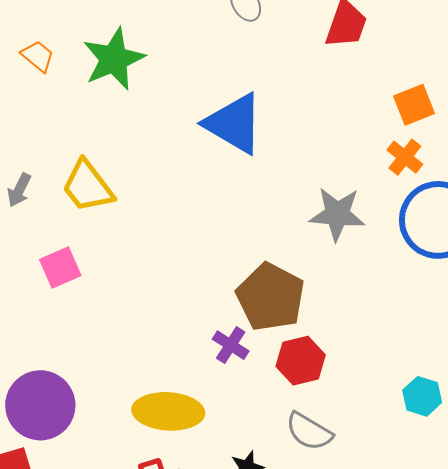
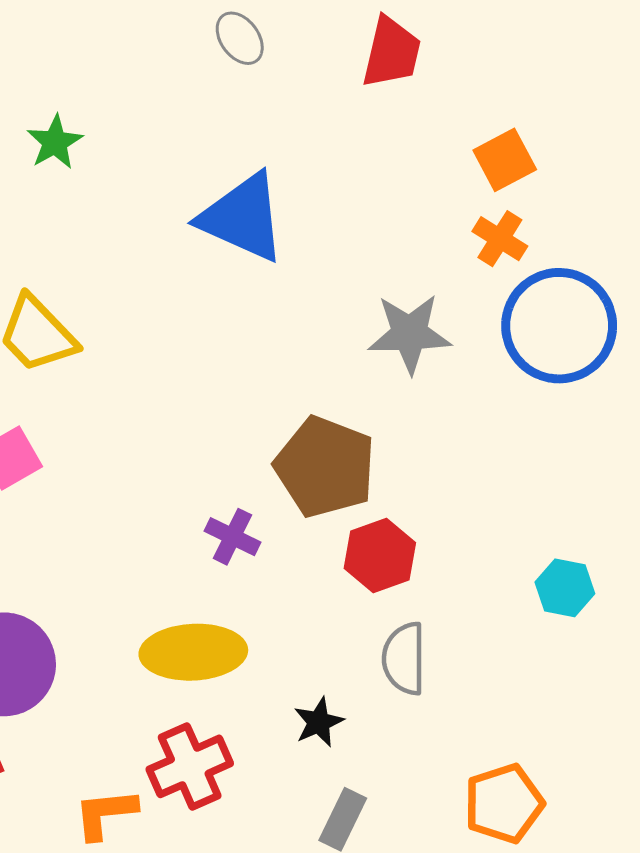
green star: (114, 59) -> (55, 142), size x0.6
purple cross: (231, 345) -> (232, 537), moved
gray semicircle: (309, 431) -> (404, 659), turned 66

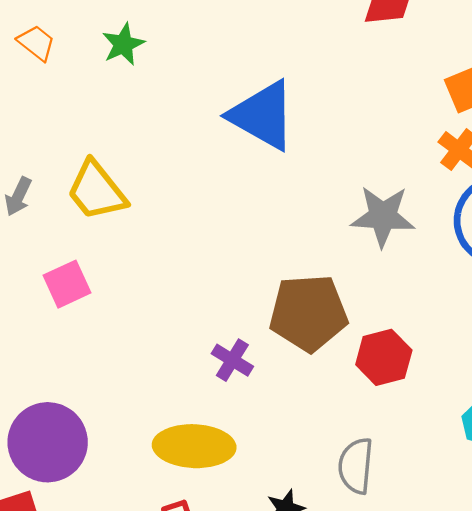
brown pentagon: (325, 467) -> (308, 313), turned -30
red hexagon: (380, 556) -> (384, 357), moved

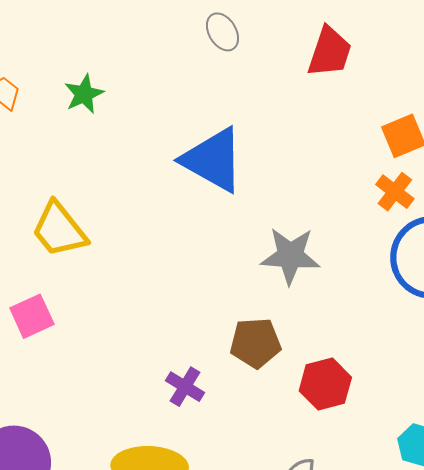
gray star: (383, 216) -> (290, 256), moved
brown pentagon: (308, 313) -> (256, 343), size x0.7

